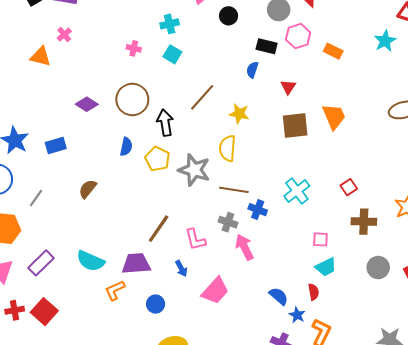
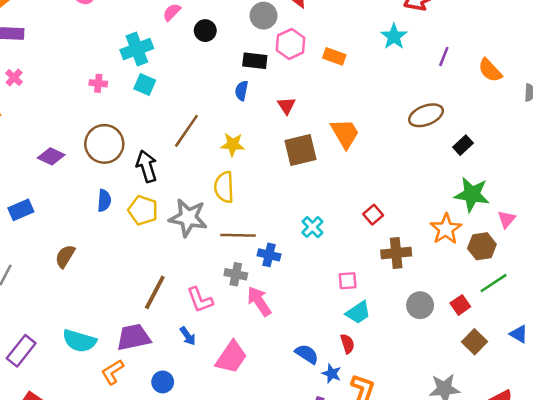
cyan cross: (170, 24) -> (137, 49), size x1.4
cyan cross: (297, 191) -> (312, 227), size x0.7

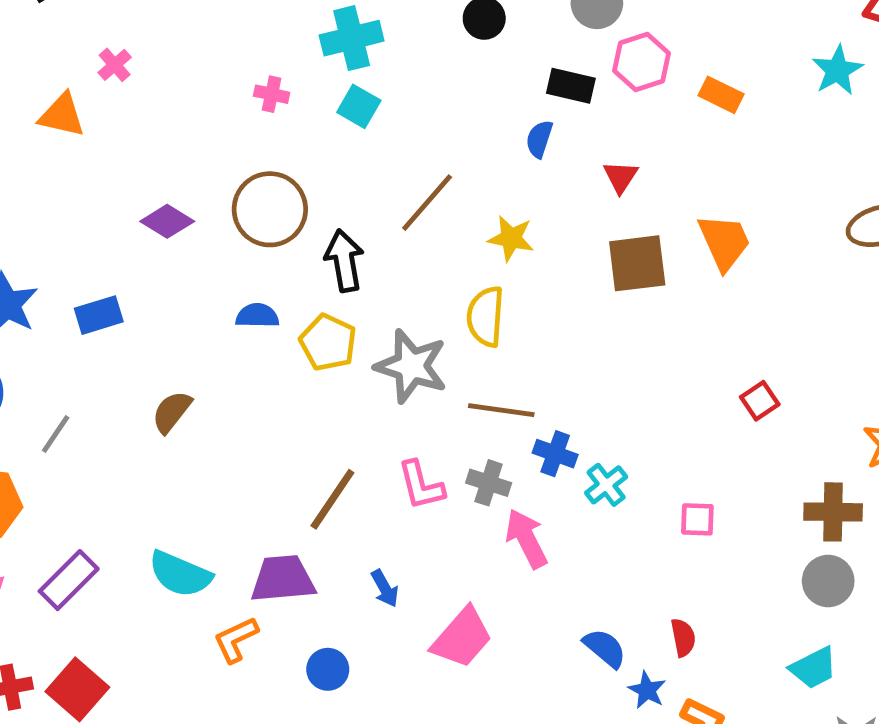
blue semicircle: (104, 201) -> (257, 316), turned -100
cyan cross: (312, 227) -> (606, 485), moved
brown cross: (396, 253) -> (833, 512), moved
pink L-shape: (200, 300) -> (421, 485), moved
cyan trapezoid: (358, 312) -> (814, 668), moved

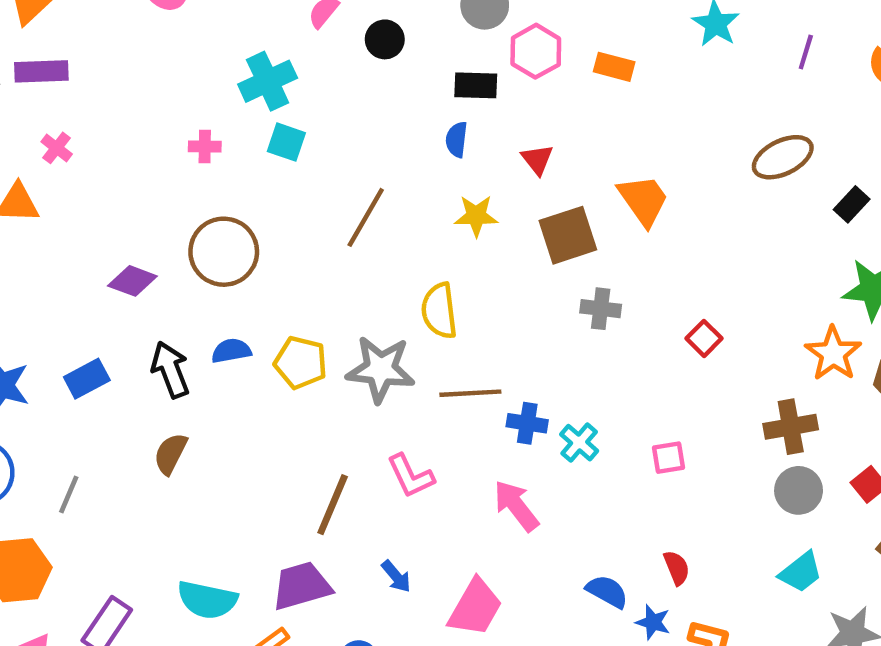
yellow star: (511, 238) -> (476, 216), moved
black arrow: (344, 261) -> (170, 370), moved
gray cross: (489, 483) -> (601, 309), moved

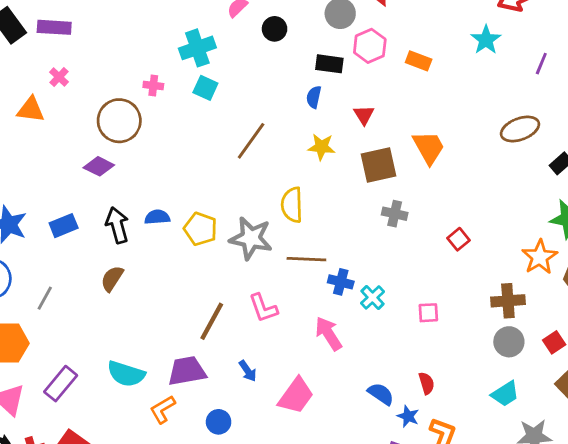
brown circle: (224, 252) -> (119, 121), moved

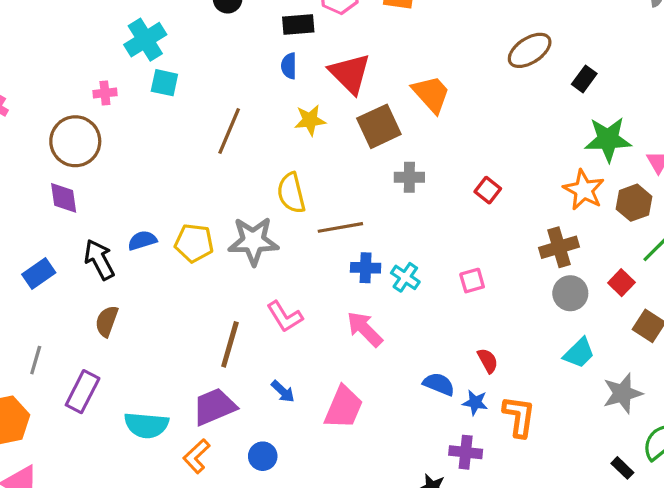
red triangle: (364, 115) -> (350, 73), size x1.8
purple diamond: (99, 166) -> (64, 198), turned 68
brown line: (306, 259) -> (340, 227), moved
purple rectangle: (61, 384) -> (83, 392), moved

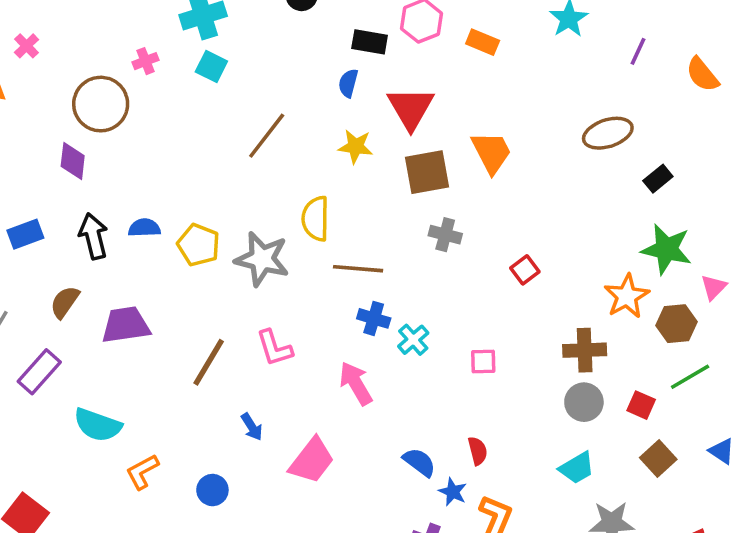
pink cross: (105, 93) -> (145, 61), turned -30
red square: (621, 283) -> (641, 405), turned -35
brown semicircle: (107, 321) -> (65, 302), moved
purple trapezoid: (214, 407) -> (126, 325), moved

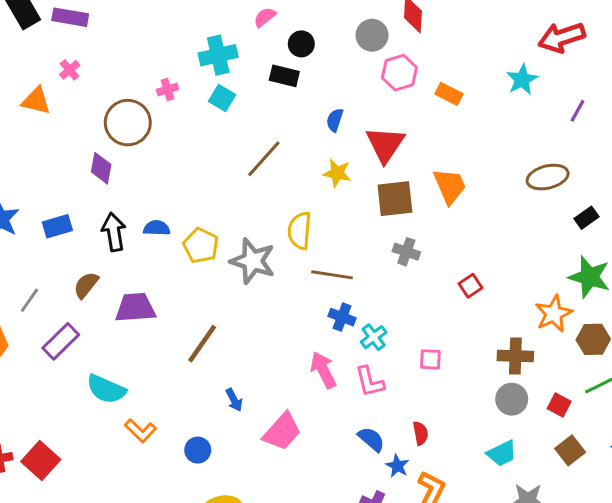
black rectangle: (370, 42) -> (284, 76), moved
pink L-shape: (274, 348) -> (370, 382), moved
orange L-shape: (142, 472) -> (140, 431), turned -112

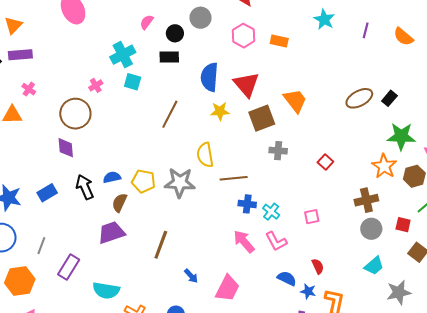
gray circle: (372, 35) -> (200, 18), moved
blue semicircle: (335, 120) -> (209, 77), size x1.8
brown ellipse: (548, 177) -> (359, 98), moved
brown semicircle: (86, 285) -> (119, 203), moved

